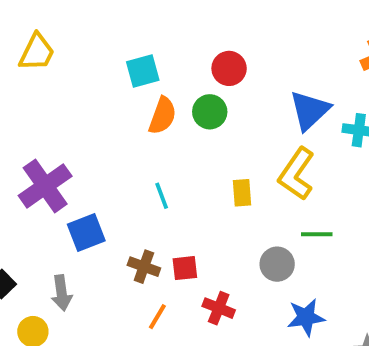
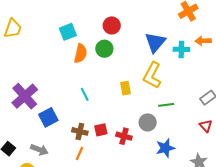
gray arrow: (62, 293) -> (39, 150), turned -54
red cross: (219, 308) -> (124, 136), moved
orange line: (157, 317) -> (79, 154), moved

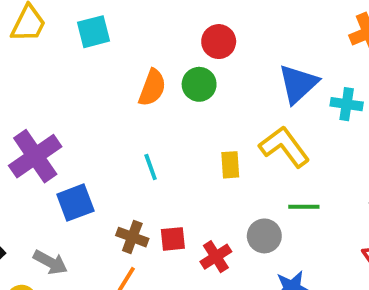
cyan square: (68, 32) -> (94, 32), moved
yellow L-shape: (152, 75) -> (284, 147), turned 108
red cross: (124, 136) -> (216, 257), turned 35

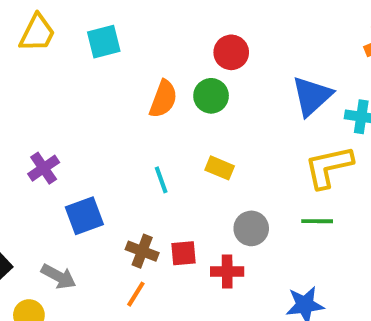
yellow L-shape: (284, 147) -> (329, 167), moved, turned -66
purple cross: (35, 156) -> (44, 168), size x0.6
yellow rectangle: (230, 165) -> (220, 168), moved, turned -64
gray circle: (264, 236) -> (251, 228), moved
red cross: (216, 257) -> (227, 272), turned 32

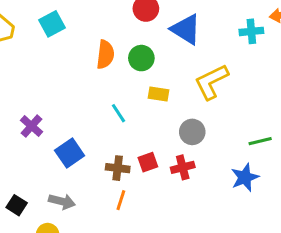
green circle: (211, 96) -> (141, 58), moved
blue triangle: (312, 96) -> (186, 29), moved, turned -32
yellow L-shape: (329, 167) -> (211, 82), moved
green line: (317, 221) -> (260, 141), moved

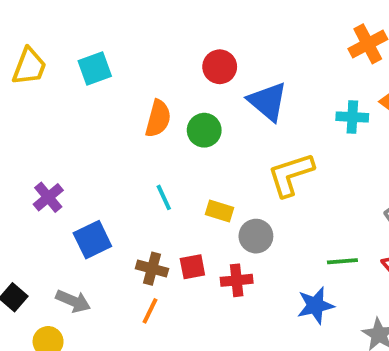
yellow rectangle: (159, 94) -> (219, 211), moved

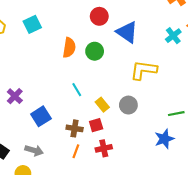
cyan cross: (352, 117) -> (173, 36), turned -35
yellow L-shape: (291, 175) -> (144, 70), turned 32
yellow rectangle: (219, 211) -> (102, 105), moved, turned 40
red cross: (237, 280) -> (104, 148), moved

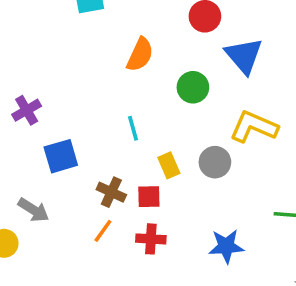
green circle: (95, 51) -> (193, 87), moved
gray circle: (128, 105) -> (215, 162), moved
blue star: (164, 139) -> (226, 246), moved

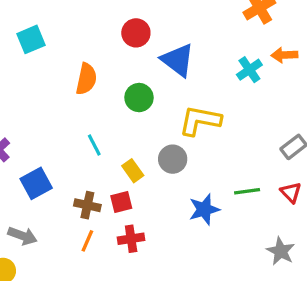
blue star: (226, 246) -> (204, 209), moved

